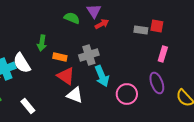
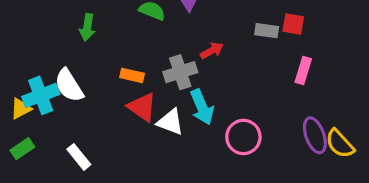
red arrow: (102, 24) -> (212, 51), moved
green arrow: (42, 43) -> (87, 27), moved
purple ellipse: (157, 83) -> (315, 135), moved
white triangle: (75, 95) -> (170, 122), moved

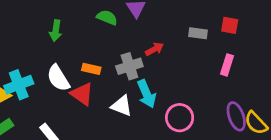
red square: (293, 24) -> (230, 25), moved
white semicircle: (69, 85) -> (58, 78), moved
red triangle: (142, 107) -> (82, 94), moved

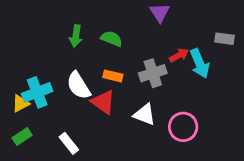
green semicircle: (107, 17) -> (112, 39), moved
cyan arrow: (147, 94) -> (200, 64), moved
pink circle: (180, 118) -> (183, 127), moved

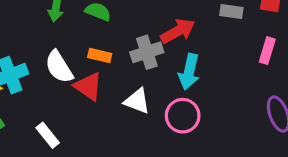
red arrow: (179, 55) -> (178, 31), size x1.5
cyan arrow: (200, 64) -> (189, 72), moved, turned 36

